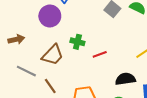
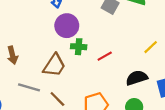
purple circle: (50, 16) -> (67, 26), moved
brown arrow: (16, 39) -> (12, 55), turned 98

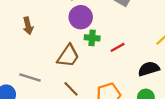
brown arrow: (12, 55) -> (28, 26), moved
gray line: (29, 87) -> (30, 77), moved

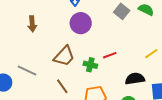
green cross: (92, 38) -> (90, 65), moved

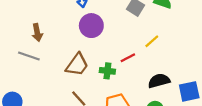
yellow line: (151, 54) -> (152, 41), moved
gray line: (27, 71) -> (29, 56), moved

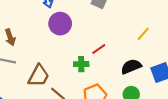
yellow line: (152, 41) -> (143, 34), moved
brown trapezoid: (77, 65) -> (39, 76), moved

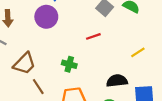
purple circle: (60, 24) -> (46, 17), moved
red line: (99, 49) -> (93, 36), moved

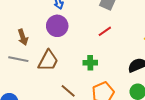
brown trapezoid: (25, 64) -> (48, 61), moved

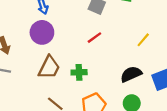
brown trapezoid: (48, 61) -> (49, 67), moved

